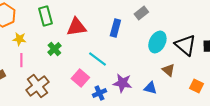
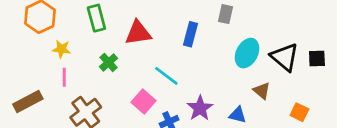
gray rectangle: (141, 13) -> (226, 14), turned -40
purple star: (122, 83) -> (200, 108), turned 30

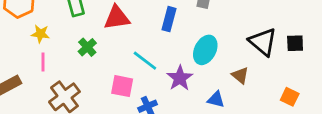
cyan ellipse: (247, 53) -> (205, 50), moved
pink square: (144, 101) -> (122, 86), turned -30
purple star: (200, 108) -> (180, 78), moved
orange square: (299, 112) -> (290, 97), moved

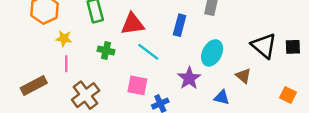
green cross: (87, 47) -> (106, 51), turned -35
cyan line: (145, 61) -> (148, 52), moved

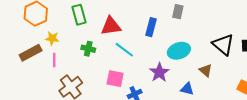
cyan ellipse: (212, 53) -> (179, 51), turned 45
brown rectangle: (34, 85) -> (31, 53), moved

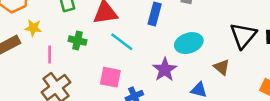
black triangle: (223, 45) -> (243, 35), turned 30
pink line: (54, 60) -> (50, 54), moved

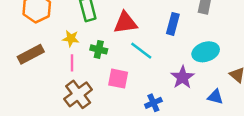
yellow star: (33, 28) -> (71, 38), moved
pink square: (110, 77) -> (118, 79), moved

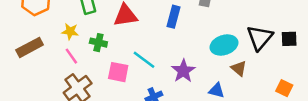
cyan line: (141, 51) -> (144, 60), moved
cyan ellipse: (206, 52) -> (224, 45), moved
pink line: (72, 63) -> (71, 56), turned -35

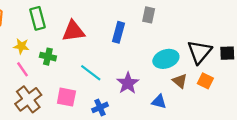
pink square: (118, 72) -> (66, 97), moved
orange square: (284, 88) -> (205, 81), moved

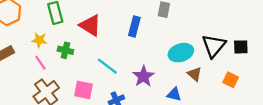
red triangle: (73, 31) -> (90, 25), turned 40
orange square: (205, 81) -> (231, 80), moved

